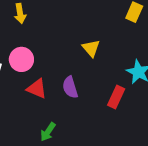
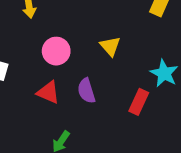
pink circle: (21, 59) -> (56, 51), moved

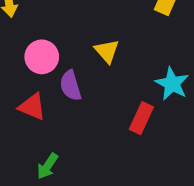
purple semicircle: (86, 91) -> (70, 86), moved

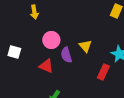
yellow triangle: (107, 51) -> (85, 46), moved

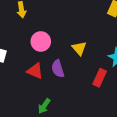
purple semicircle: (66, 55) -> (58, 69), moved

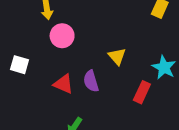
pink circle: (41, 41) -> (62, 36), moved

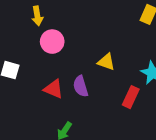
yellow triangle: (117, 56) -> (106, 62), turned -30

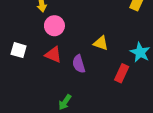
red triangle: (54, 89) -> (53, 55), moved

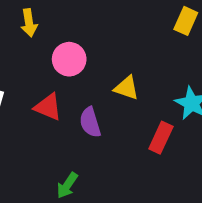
pink circle: (54, 26) -> (69, 59), moved

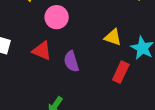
yellow triangle: (127, 88) -> (113, 37), moved

